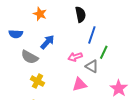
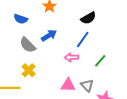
black semicircle: (80, 14) -> (88, 18), turned 56
blue line: (92, 35) -> (83, 40), moved
gray triangle: (92, 66) -> (87, 85), moved

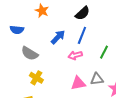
blue arrow: (49, 35) -> (58, 37), moved
gray triangle: (87, 85) -> (97, 79), turned -40

